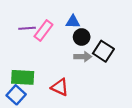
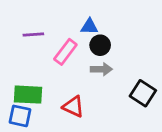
pink rectangle: (43, 30) -> (65, 52), moved
black square: (103, 51) -> (143, 93), moved
blue square: (16, 95) -> (20, 116), turned -30

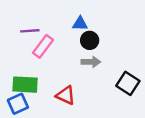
pink rectangle: (65, 52) -> (43, 46), moved
blue square: (20, 116) -> (18, 104), turned -36

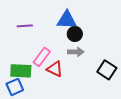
blue triangle: (80, 24) -> (67, 20), size x1.5
pink rectangle: (43, 46) -> (42, 57), moved
red triangle: (66, 95) -> (55, 69), moved

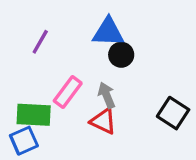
purple line: (25, 26) -> (40, 42), turned -56
gray arrow: (76, 52) -> (107, 95), moved, turned -112
red triangle: (55, 69) -> (103, 121), moved

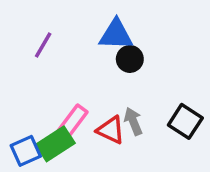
pink rectangle: (68, 92) -> (73, 121), moved
gray arrow: (107, 95) -> (133, 121), moved
green rectangle: (34, 115) -> (55, 144), moved, turned -36

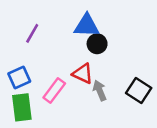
red triangle: (111, 130) -> (83, 74), moved
green rectangle: (55, 144) -> (22, 107), moved, turned -64
blue square: (26, 151) -> (19, 78), moved

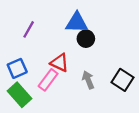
red triangle: (83, 74) -> (60, 63), moved
green rectangle: (22, 107) -> (19, 95), turned -35

